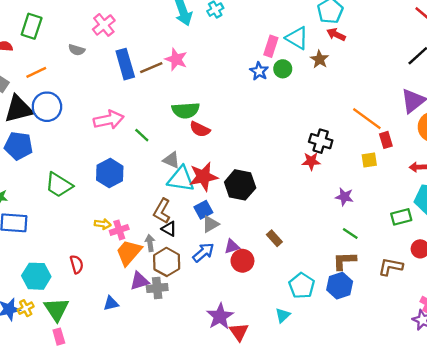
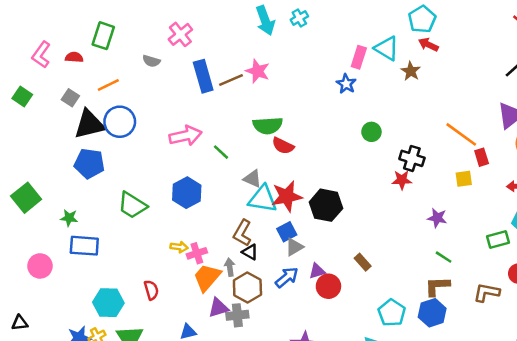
green circle: (283, 69) -> (371, 132), moved

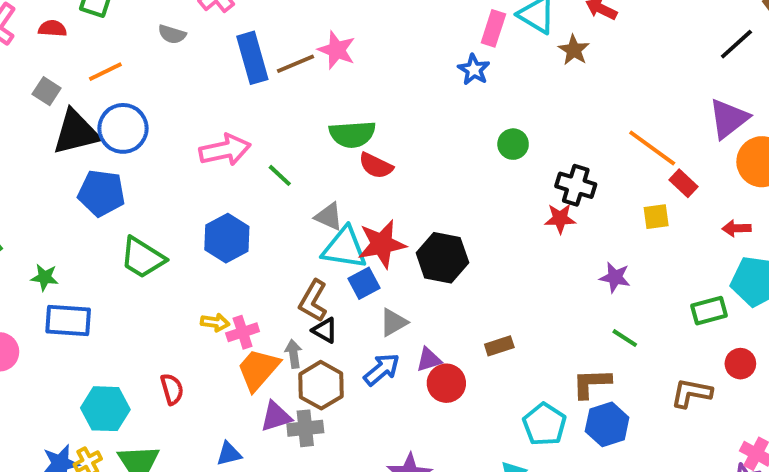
red rectangle: (482, 157) -> (684, 183), turned -30
blue pentagon: (89, 163) -> (101, 193), moved
blue square: (287, 232) -> (364, 283), moved
brown rectangle: (363, 262) -> (499, 346), turned -66
brown L-shape: (437, 286) -> (591, 383), moved

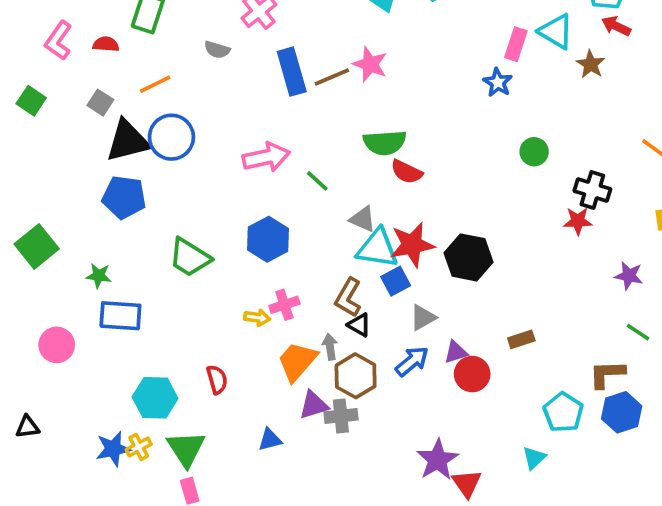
blue pentagon: (101, 193) -> (124, 197), moved
pink cross: (243, 332) -> (284, 305), moved

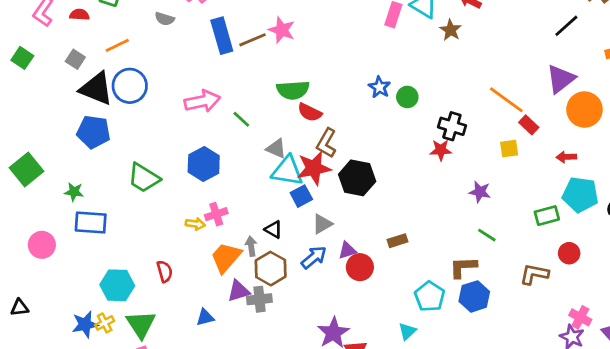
blue star: (498, 82) -> (379, 87), moved
black triangle: (128, 141) -> (96, 89), turned 36
brown L-shape: (348, 298) -> (326, 143), moved

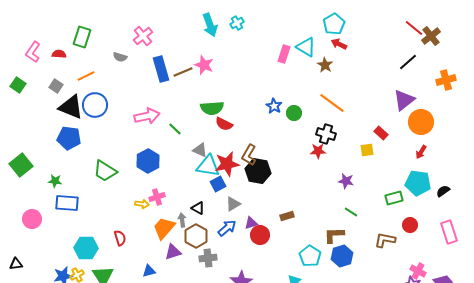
orange line: (506, 100) -> (332, 103), moved
brown L-shape: (326, 143) -> (249, 155), moved
red arrow: (566, 157) -> (421, 152), moved, turned -56
gray cross: (259, 299) -> (208, 258), moved

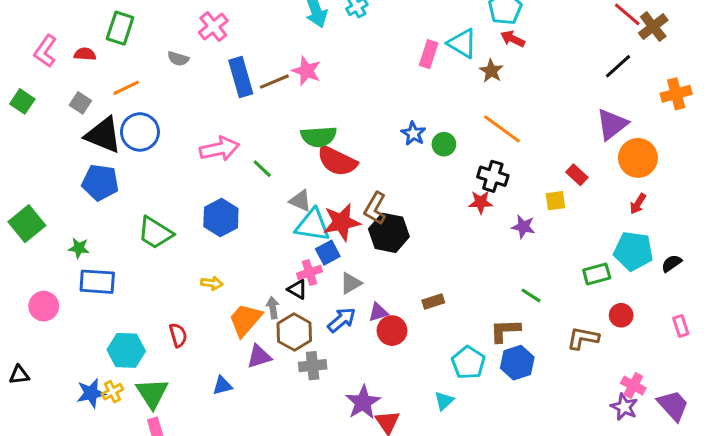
red semicircle: (224, 124) -> (337, 161), size x1.5
purple star: (346, 181) -> (523, 227), moved
pink cross: (157, 197) -> (310, 273), moved
pink rectangle: (449, 232) -> (681, 326), size x0.6

